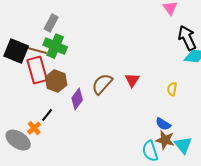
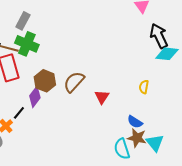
red triangle: (132, 80) -> (102, 97), moved
brown hexagon: (56, 81) -> (45, 81), moved
purple diamond: (77, 99) -> (35, 97), moved

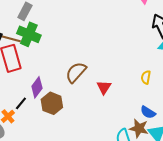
brown hexagon: (45, 81) -> (52, 103), moved
blue semicircle: (135, 122) -> (148, 112), moved

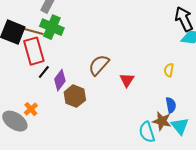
black line: (21, 103) -> (44, 72), moved
blue semicircle: (148, 112) -> (171, 105), turned -133

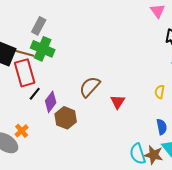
brown star: (162, 121) -> (154, 155), moved

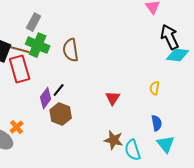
brown semicircle: (90, 87) -> (71, 50), moved, turned -50
black line: (35, 94) -> (59, 90), moved
brown star: (154, 155) -> (114, 140), moved

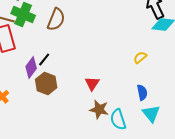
brown semicircle: (71, 50) -> (56, 19), turned -150
yellow semicircle: (155, 88) -> (140, 57), turned 40
red triangle: (113, 98) -> (92, 83), moved

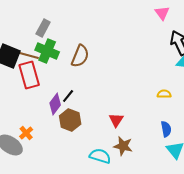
yellow semicircle: (140, 57) -> (164, 94), turned 40
cyan semicircle: (118, 119) -> (100, 156), moved, turned 125

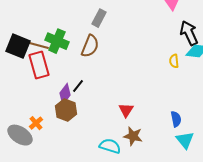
gray rectangle: (43, 28) -> (99, 18), moved
yellow semicircle: (164, 94) -> (174, 61), moved, turned -96
brown hexagon: (70, 120) -> (66, 110), moved

